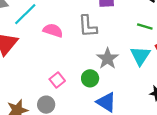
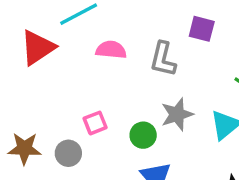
pink semicircle: (53, 30) -> (111, 50), turned -30

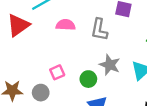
gray star: (177, 114) -> (110, 65), turned -30

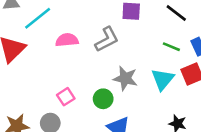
gray L-shape: (99, 30) -> (107, 39), turned -120

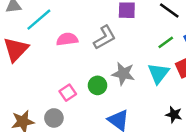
green line: (171, 47) -> (166, 42), turned -56
green circle: (103, 99) -> (98, 85), moved

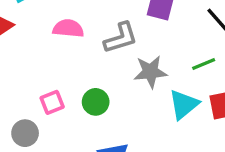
gray star: (123, 74) -> (150, 72), moved, turned -30

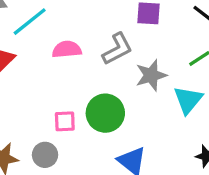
pink square: (52, 102) -> (65, 121), turned 30
green circle: (96, 102) -> (105, 113), size x1.5

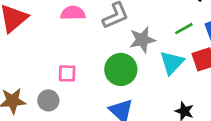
green circle: (105, 113) -> (121, 69), moved

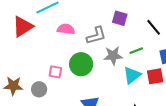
green line: (184, 29) -> (136, 51), moved
green circle: (121, 69) -> (81, 64), moved

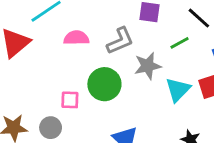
green line: (136, 51) -> (180, 43), moved

